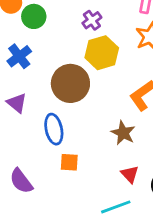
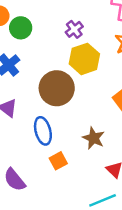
brown star: (123, 133) -> (94, 138), moved
orange square: (69, 162) -> (58, 161), turned -30

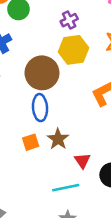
blue ellipse: (43, 131) -> (40, 108), moved
brown star: (94, 138) -> (58, 139), moved

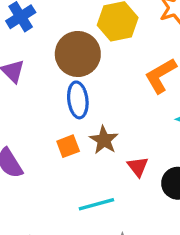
cyan line: (66, 188) -> (96, 204), moved

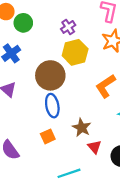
brown star: (104, 140) -> (82, 128), moved

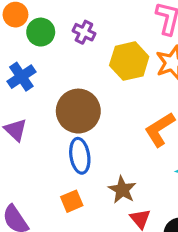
purple cross: (68, 27) -> (84, 32), moved, turned -32
yellow hexagon: (75, 52) -> (129, 61), moved

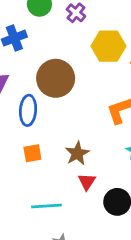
blue ellipse: (80, 156) -> (28, 110), moved

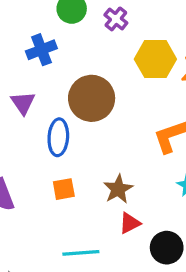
red triangle: (87, 182) -> (130, 223), turned 30

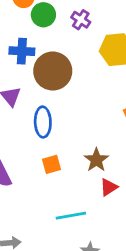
blue cross: (41, 50) -> (22, 51), turned 30
brown circle: (92, 98) -> (53, 71), moved

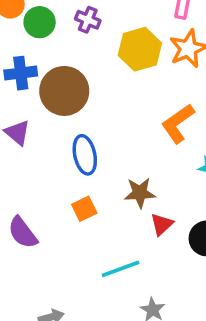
blue ellipse: (43, 122) -> (85, 155), moved
brown star: (96, 160) -> (140, 193), turned -30

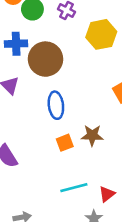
orange square: (84, 209) -> (65, 143), moved
red triangle: (162, 224) -> (107, 194), moved

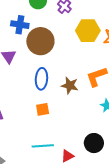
brown star: (92, 135) -> (70, 85), moved

